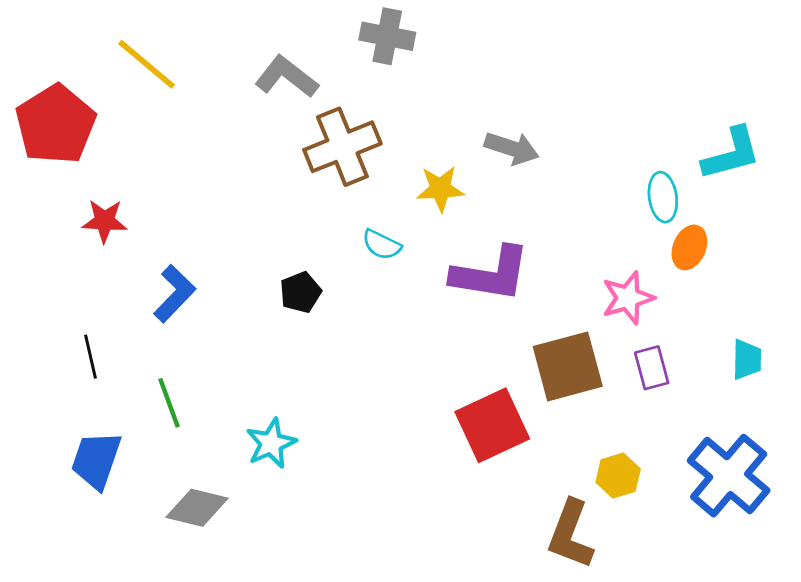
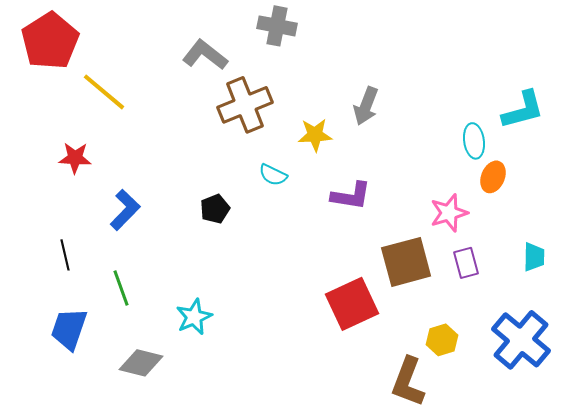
yellow line: (147, 64) -> (104, 92), moved
red pentagon: (56, 124) -> (50, 41), moved
gray arrow: (512, 148) -> (366, 106), turned 93
purple L-shape: (491, 274) -> (351, 196), size x0.7

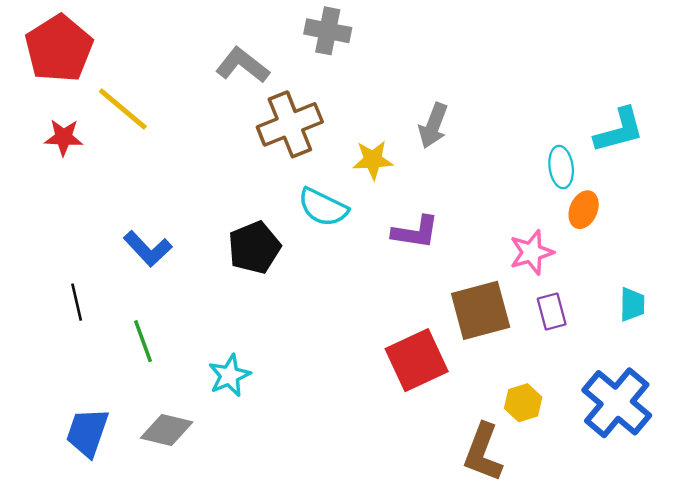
red star: (75, 158) -> (64, 137), moved
cyan semicircle: (273, 175) -> (323, 207), size x1.5
black pentagon: (215, 209) -> (254, 248), size x1.5
blue L-shape: (125, 210) -> (148, 249), turned 93
blue trapezoid: (69, 329) -> (87, 432), moved

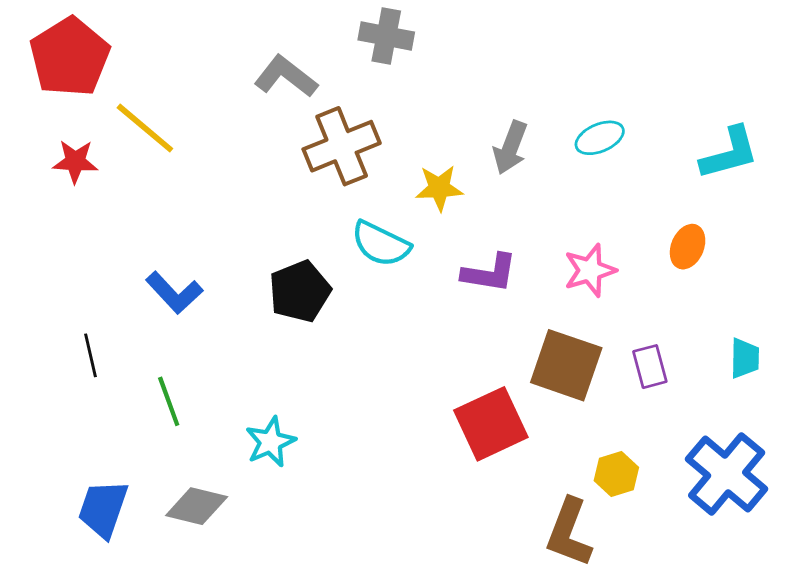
cyan ellipse: (561, 167) -> (600, 138), moved, turned 75
pink star: (531, 252) -> (590, 270), moved
brown square: (481, 310) -> (566, 365), turned 34

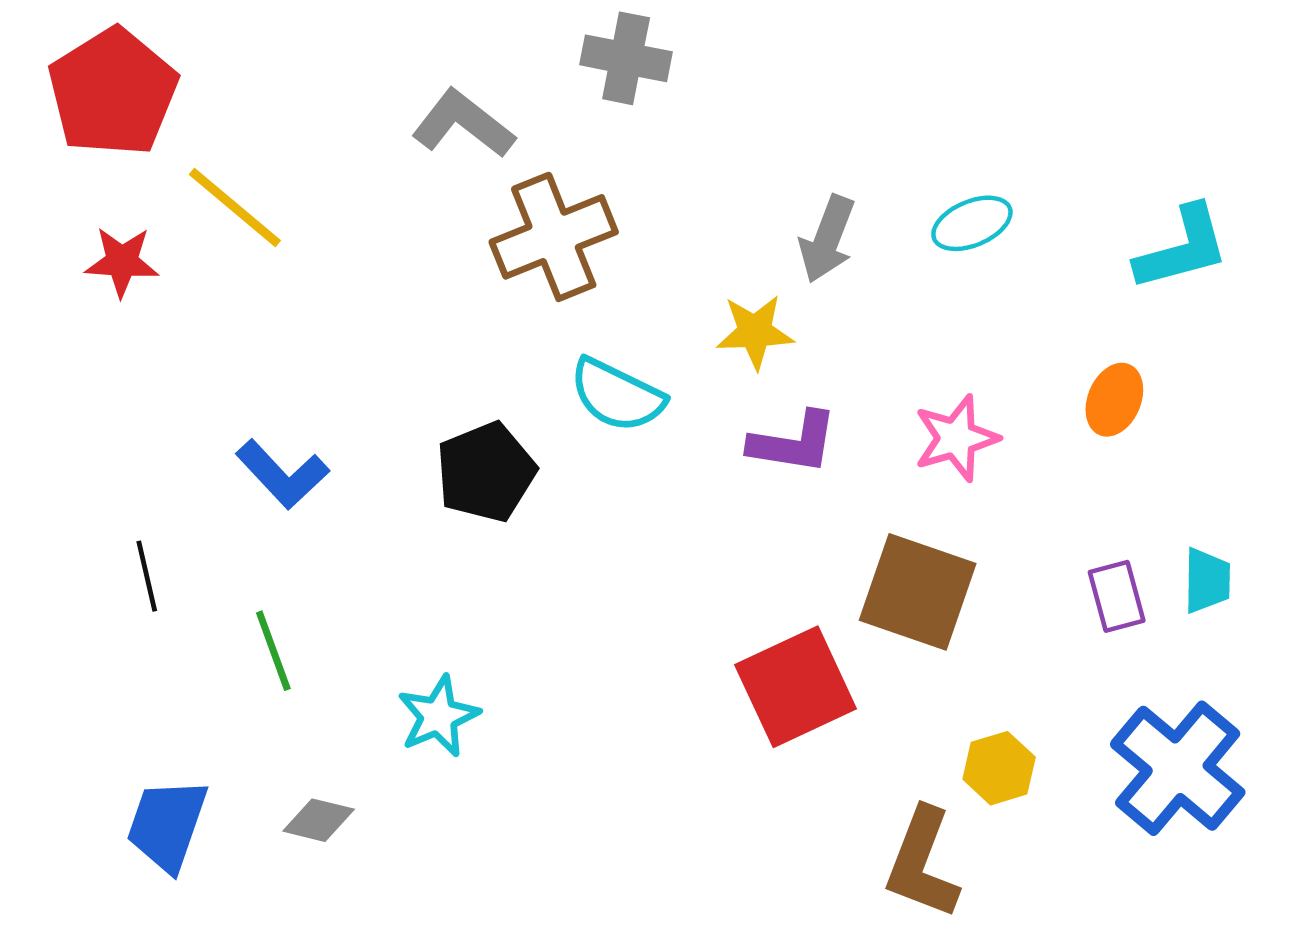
yellow star: (439, 188) -> (755, 332), moved
purple rectangle: (650, 367) -> (1117, 596), moved
gray diamond: (197, 506) -> (319, 820), size x0.7

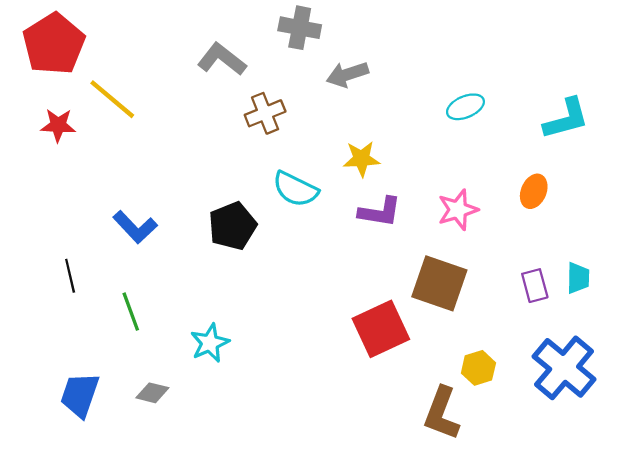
brown cross: (554, 237) -> (265, 113), size x0.7
gray arrow: (827, 239) -> (347, 74), moved, turned 51

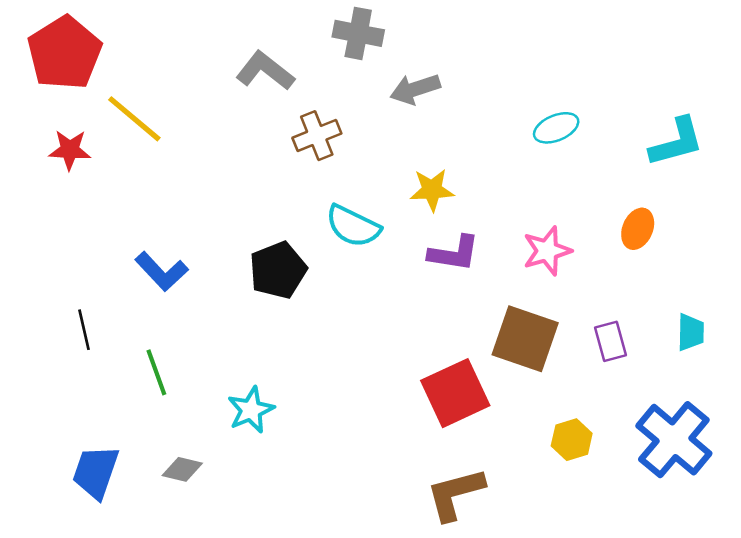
purple rectangle: (535, 286) -> (610, 341), moved
brown L-shape: (442, 413) -> (455, 494), moved, turned 54

